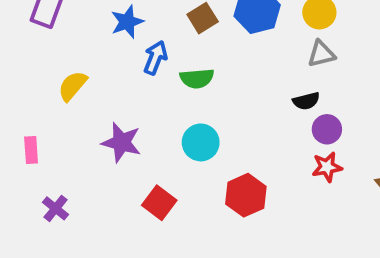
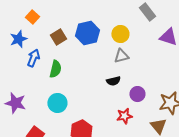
green semicircle: (197, 78) -> (55, 69), turned -72
purple circle: (327, 129) -> (137, 94), moved

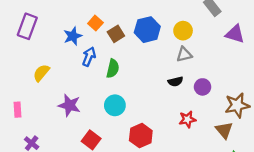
orange square: (32, 17) -> (95, 23), moved
purple circle: (137, 94) -> (203, 87), moved

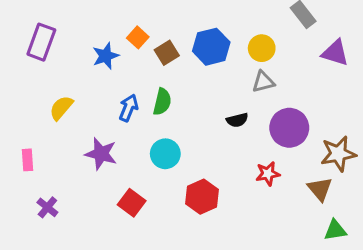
blue arrow: (89, 57) -> (129, 108), moved
black semicircle: (175, 81) -> (237, 120), moved
purple circle: (203, 87) -> (289, 128), size x1.6

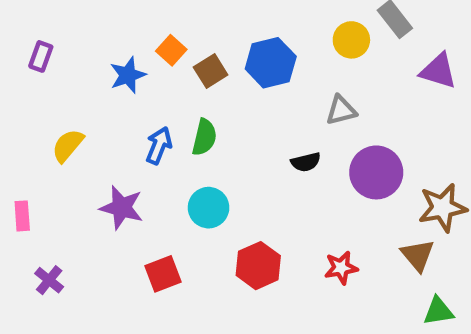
purple rectangle: (41, 42) -> (41, 56), size x0.6
yellow circle: (262, 48) -> (351, 40), moved
red star: (268, 174) -> (341, 268), moved
red square: (132, 203) -> (163, 274), turned 32

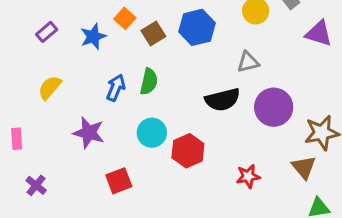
purple rectangle: (41, 56) -> (47, 32), moved, turned 30
black semicircle: (306, 162) -> (223, 100), size x1.6
red hexagon: (258, 266) -> (188, 151), moved

